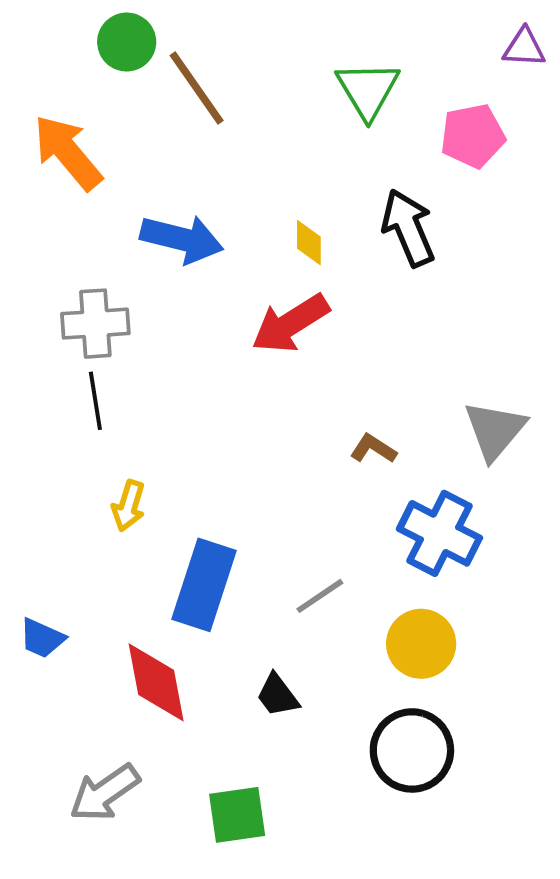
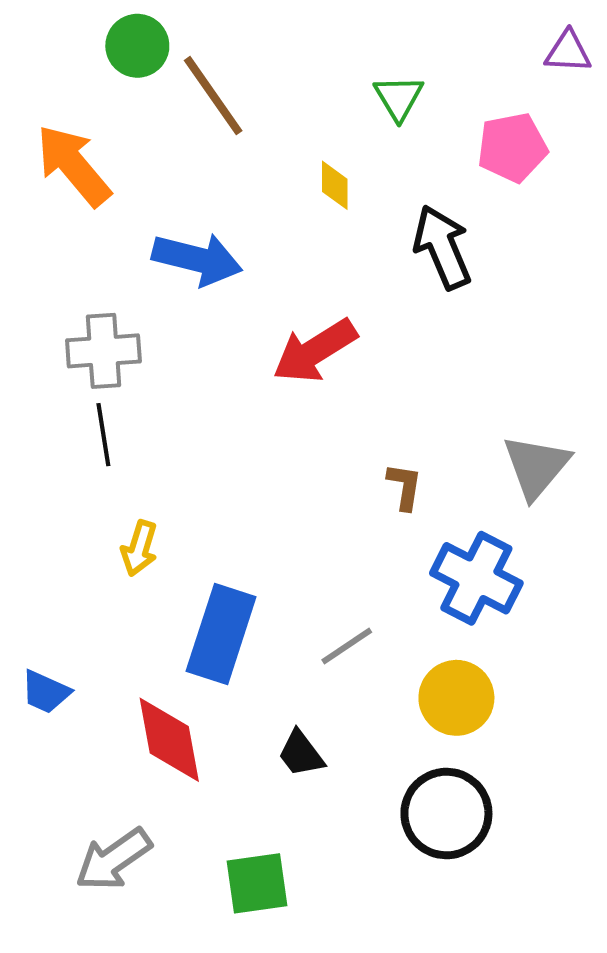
green triangle: (368, 90) -> (399, 98), size x0.7
yellow diamond: (309, 243) -> (335, 185), moved
brown L-shape: (373, 449) -> (405, 486), turned 66

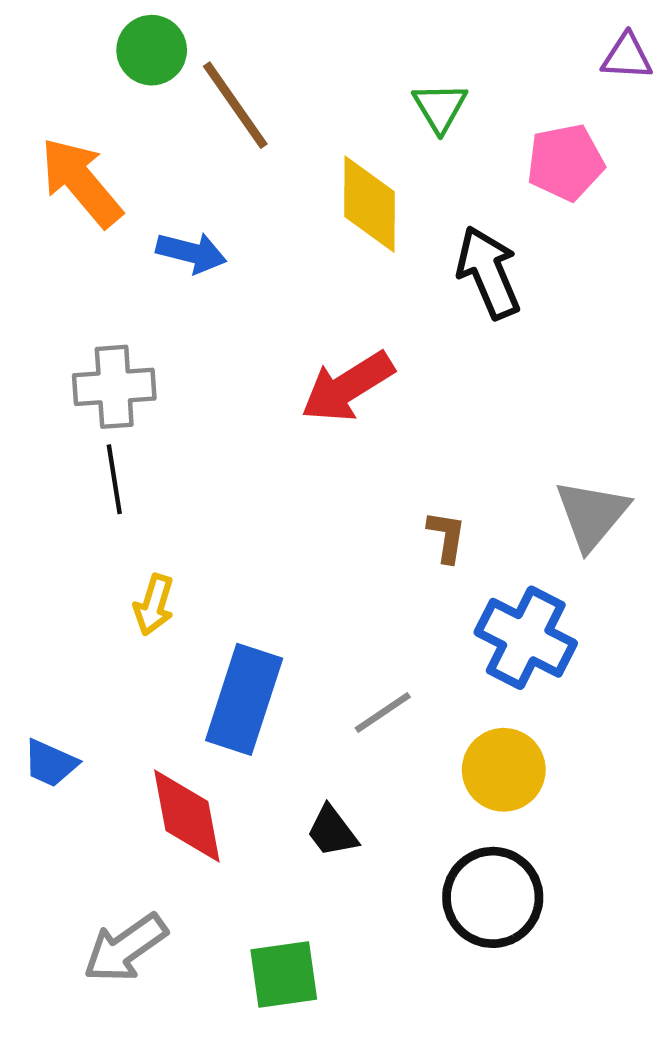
yellow diamond: (335, 185) -> (370, 204), size x1.8
blue arrow: (197, 259) -> (191, 253), moved, size x0.7

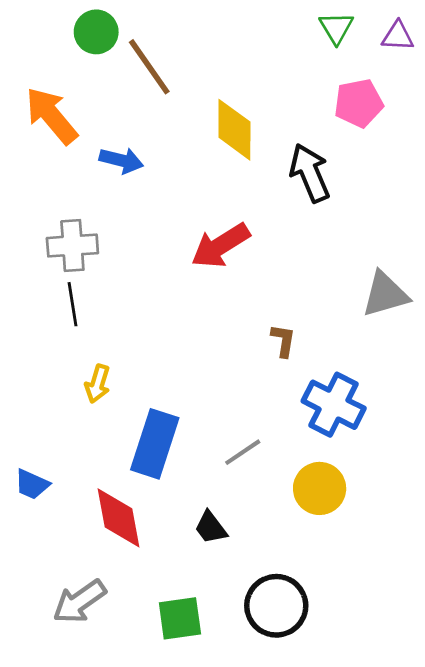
green triangle: (440, 107) -> (336, 28), moved
gray triangle: (592, 514) -> (385, 294), moved, turned 34
black circle: (493, 897) -> (276, 606), moved

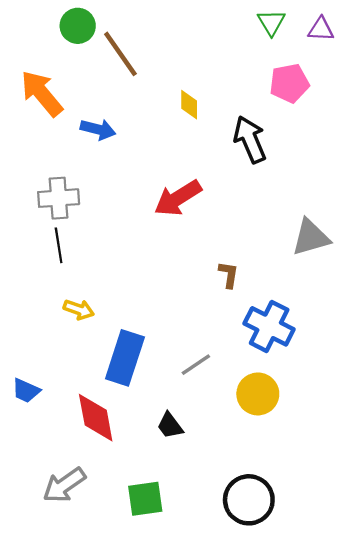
yellow diamond: (234, 130) -> (189, 105), size x0.6
yellow arrow: (98, 384) -> (79, 310), turned -88
black circle: (276, 606) -> (249, 500), moved

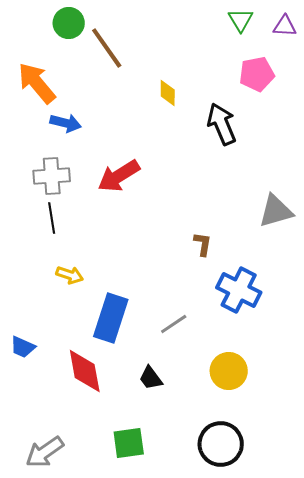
blue arrow: (98, 129) -> (66, 123), moved
red arrow: (178, 198) -> (119, 176), moved
yellow circle: (258, 394) -> (229, 371), moved
gray arrow: (64, 485) -> (45, 452), moved

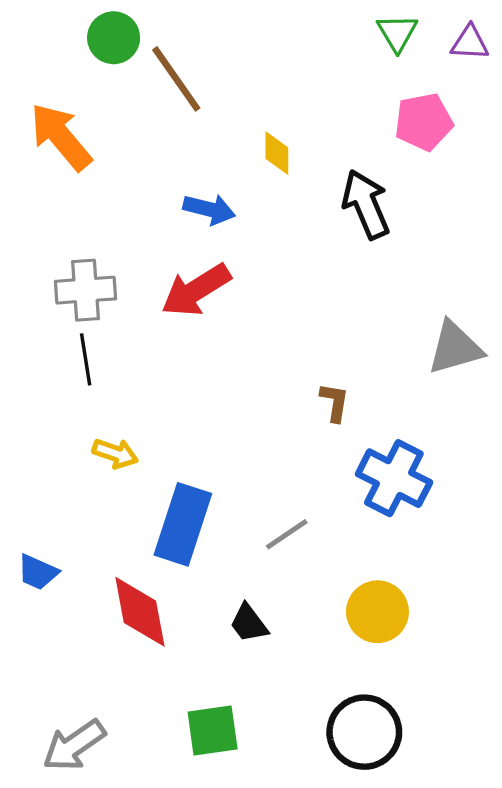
blue arrow: (66, 123) -> (209, 209), moved

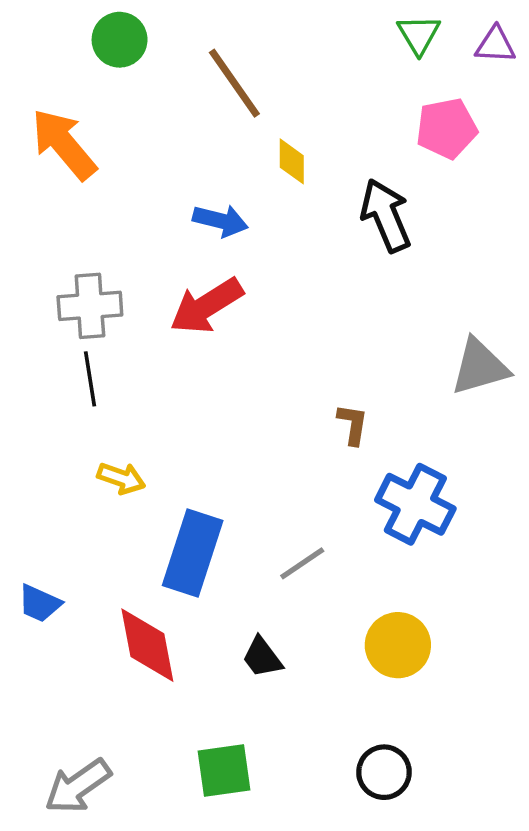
brown line: (176, 79) -> (234, 83), moved
black circle: (364, 732) -> (384, 772), size x0.7

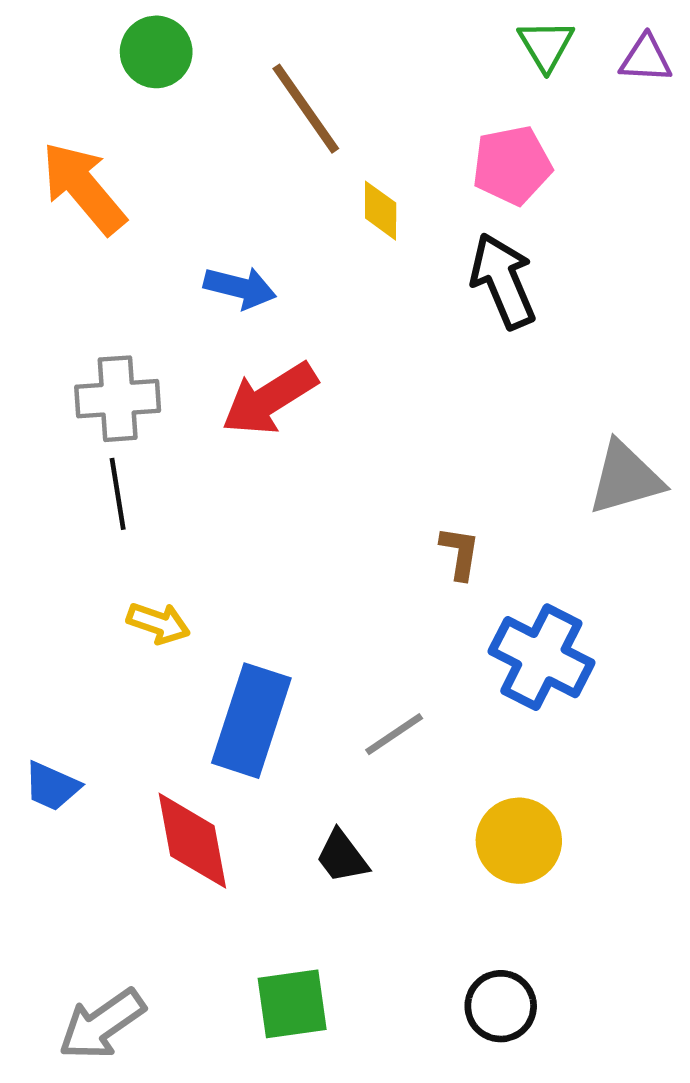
pink pentagon: (447, 128) -> (512, 165), moved
blue arrow: (220, 221) -> (240, 288), moved

